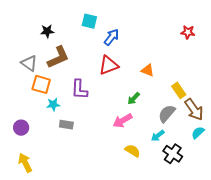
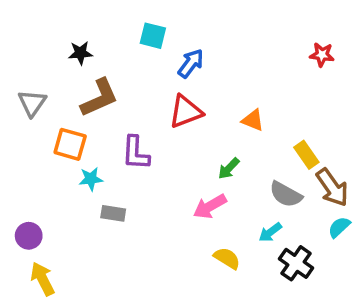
gray triangle: (29, 63) -> (32, 103), moved, turned 30
gray semicircle: (167, 114) -> (286, 194), turned -102
purple circle: (21, 128) -> (29, 236), moved

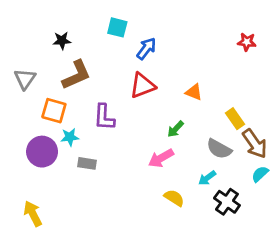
purple circle: (29, 236) -> (42, 152), moved, size x1.5

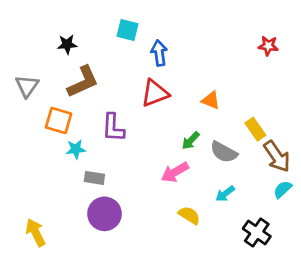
blue arrow: (146, 49) -> (159, 53), turned -45
gray semicircle: (219, 149) -> (224, 152), moved
purple circle: (42, 152) -> (105, 214), moved
black cross: (227, 202) -> (257, 233), moved

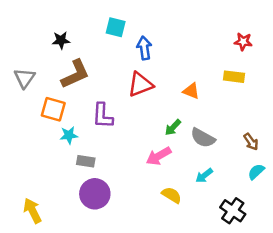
yellow rectangle: (255, 129) -> (234, 77), moved, turned -48
brown arrow: (277, 156) -> (251, 142), size x0.6

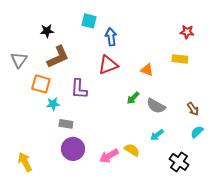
pink arrow: (159, 156) -> (109, 156), moved

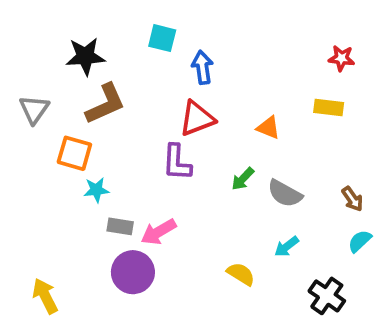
black star: (47, 31) -> (85, 56), size x1.5
purple L-shape: (79, 89) -> (177, 162), moved
pink arrow: (109, 156) -> (159, 232), moved

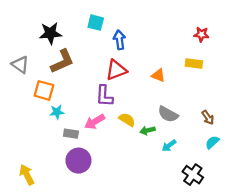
gray triangle: (34, 109) -> (20, 65), turned -30
green arrow: (243, 179) -> (147, 130), moved, turned 32
pink arrow: (159, 232) -> (95, 122), moved
yellow semicircle: (241, 274) -> (127, 120), moved

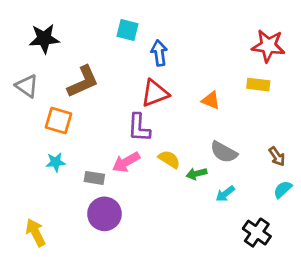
black star: (50, 33) -> (44, 39), moved
red star: (201, 34) -> (268, 46), size x1.6
cyan star: (57, 112) -> (56, 162), moved

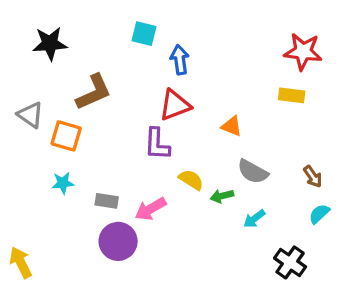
gray triangle: (27, 86) -> (30, 115), moved
orange triangle: (211, 100) -> (232, 126), moved
pink arrow: (126, 162) -> (150, 209), moved
yellow arrow: (36, 233) -> (21, 262), moved

